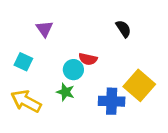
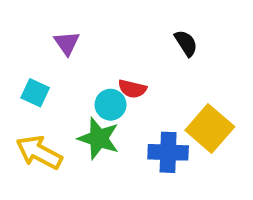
green star: (66, 92) -> (99, 138), size x1.5

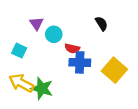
cyan circle: (111, 105) -> (54, 34), moved
green star: (99, 138) -> (42, 88), moved
blue cross: (168, 152) -> (80, 62), moved

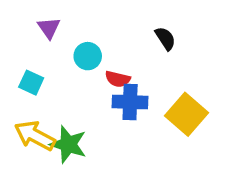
purple triangle: (36, 23) -> (49, 28), moved

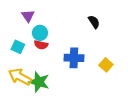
cyan circle: (88, 56) -> (40, 33), moved
red semicircle: (118, 79) -> (41, 45), moved
yellow square: (187, 114) -> (106, 65), size x0.6

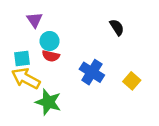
cyan square: (18, 47) -> (22, 58), turned -32
blue cross: (74, 58) -> (92, 72), turned 30
yellow arrow: (20, 77) -> (26, 78), moved

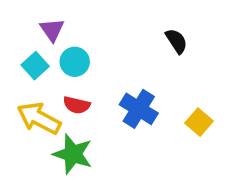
red semicircle: (51, 56) -> (77, 105), moved
cyan square: (22, 58) -> (35, 66), moved, turned -35

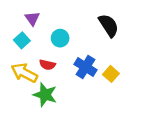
black semicircle: (176, 41) -> (109, 25), size x1.5
cyan circle: (75, 62) -> (60, 38), moved
yellow square: (199, 122) -> (111, 74), moved

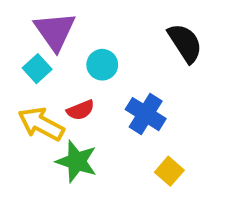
purple triangle: (32, 18) -> (55, 31), size x1.6
red semicircle: (47, 65) -> (81, 110), turned -35
yellow square: (111, 74) -> (169, 171), moved

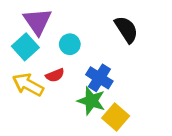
cyan square: (37, 69) -> (25, 47), size x1.4
green star: (77, 161) -> (91, 101), moved
yellow square: (169, 171) -> (116, 117), size x1.4

